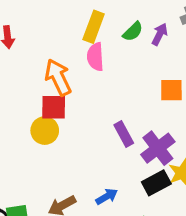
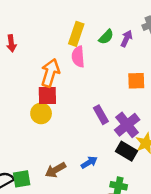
orange arrow: (58, 77) -> (50, 73), turned 44
black rectangle: (156, 183) -> (126, 151), turned 60

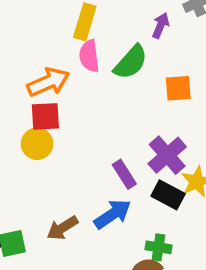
green semicircle: (106, 37) -> (131, 62), moved, size x1.5
orange arrow: (50, 73) -> (48, 82), turned 52
purple rectangle: (101, 115) -> (124, 174), moved
blue arrow: (89, 162) -> (113, 214), size x1.5

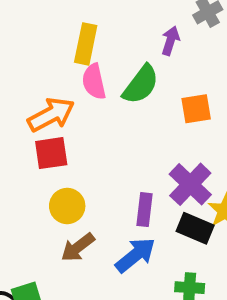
yellow circle: (37, 144) -> (67, 206), moved
purple rectangle: (124, 174) -> (144, 210), turned 44
brown arrow: (62, 228) -> (78, 247), moved

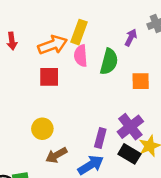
green semicircle: (141, 84) -> (109, 62), turned -30
orange arrow: (51, 115) -> (53, 45), moved
red square: (51, 153) -> (49, 77), moved
yellow circle: (67, 206) -> (42, 129), moved

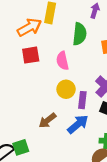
pink semicircle: (81, 56) -> (62, 61), moved
yellow circle: (42, 129) -> (66, 89), moved

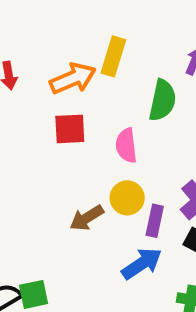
brown arrow: (47, 121) -> (87, 218), moved

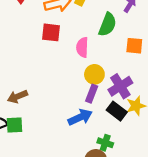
yellow circle: (127, 198) -> (94, 74), moved
brown arrow: (87, 218) -> (18, 97), moved

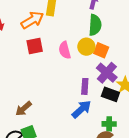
green semicircle: (107, 24) -> (95, 25), moved
orange square: (134, 46) -> (101, 50), moved, turned 35
yellow circle: (94, 74) -> (86, 47), moved

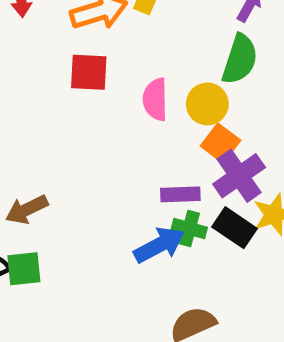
orange square: (101, 50) -> (221, 143), moved
purple rectangle: (85, 86) -> (180, 194), turned 70
green cross: (109, 124) -> (189, 229), moved

